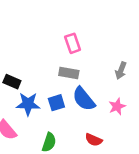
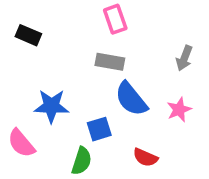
black rectangle: (12, 82) -> (28, 35), moved
blue square: (56, 103) -> (99, 129), moved

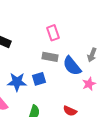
blue semicircle: (131, 99) -> (72, 66), moved
blue square: (99, 129) -> (39, 79), moved

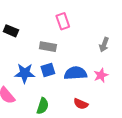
gray rectangle: (50, 57) -> (48, 47), moved
blue semicircle: (72, 66) -> (75, 73), moved, turned 125

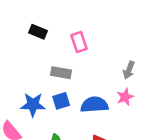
black rectangle: (11, 31) -> (38, 32), moved
pink star: (101, 75) -> (125, 97), moved

